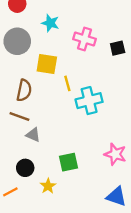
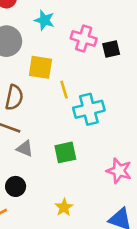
black square: (118, 48) -> (111, 49), moved
green square: (69, 162) -> (65, 152), moved
yellow star: (48, 186) -> (64, 207), moved

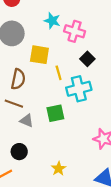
cyan star: (44, 20) -> (52, 21), moved
black square: (111, 49) -> (87, 59), moved, turned -32
green square: (65, 152) -> (55, 113), moved

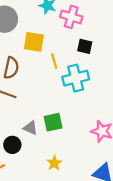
black square: (87, 59) -> (85, 46), turned -32
green square: (55, 113) -> (53, 122), moved
gray triangle: (27, 121) -> (30, 128), moved

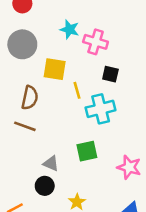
green square: (53, 122) -> (87, 151), moved
black circle: (12, 145) -> (45, 186), moved

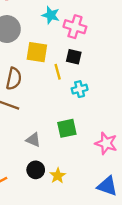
black square: (110, 74) -> (74, 57), moved
cyan cross: (101, 109) -> (80, 89), size x0.6
black circle: (45, 186) -> (36, 170), moved

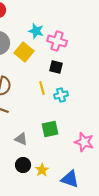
yellow square: (37, 52) -> (24, 52), moved, turned 30
yellow line: (58, 72) -> (42, 88), moved
blue triangle: (107, 186) -> (70, 179), moved

